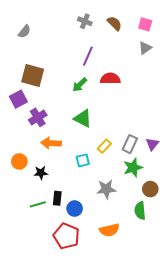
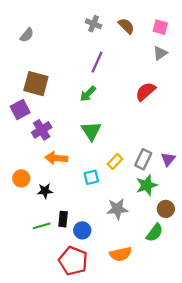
red semicircle: (110, 79) -> (146, 91), moved, turned -42
green triangle: (83, 118) -> (91, 131), turned 30
green semicircle: (140, 211) -> (155, 233), turned -138

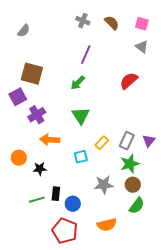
gray triangle: (160, 53) -> (142, 47), turned -48
brown circle: (166, 209) -> (133, 185), moved

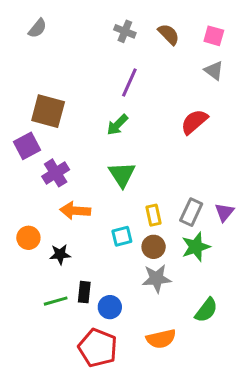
gray semicircle: (24, 31) -> (37, 28), moved
yellow rectangle: (102, 143) -> (154, 215), turned -56
brown circle: (133, 185) -> (154, 247), moved

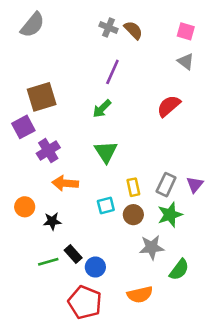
gray semicircle: (37, 28) -> (33, 25), size x1.5
brown semicircle: (169, 34) -> (133, 30), moved
brown square: (48, 111) -> (42, 97), turned -32
gray star: (157, 278) -> (152, 247), moved
black rectangle: (84, 292) -> (73, 254), turned -48

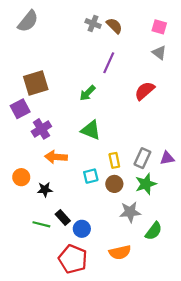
purple line: (112, 72) -> (109, 63), moved
green triangle: (106, 152) -> (91, 130), turned -35
purple triangle: (195, 185) -> (167, 158), turned 40
green line: (48, 262) -> (41, 224), turned 30

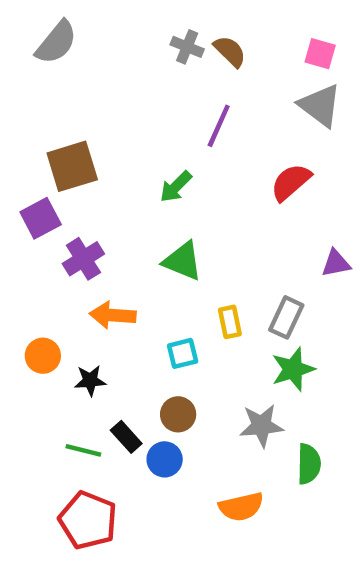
gray triangle: (159, 53) -> (320, 105), size x1.5
purple triangle: (167, 158) -> (336, 263), moved
brown circle: (114, 184) -> (178, 414), moved
green semicircle: (154, 231) -> (309, 464), turned -36
red pentagon: (73, 259) -> (88, 520), moved

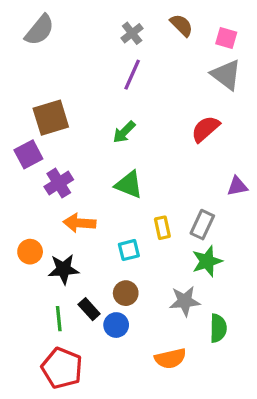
gray cross: (187, 47) -> (132, 33), turned 30
brown semicircle: (230, 51) -> (182, 25), moved
purple line: (219, 126) -> (132, 75), moved
black star: (90, 381) -> (64, 269), size x1.4
green line: (83, 450) -> (59, 319), turned 70

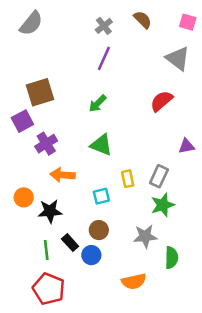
pink square: (226, 38) -> (188, 22), moved

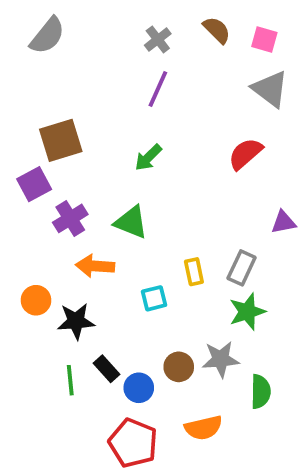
pink square: (188, 22) -> (264, 39), moved
green triangle: (101, 145) -> (131, 222), moved
brown circle: (99, 230) -> (179, 367), moved
red pentagon: (49, 289) -> (133, 443), moved

